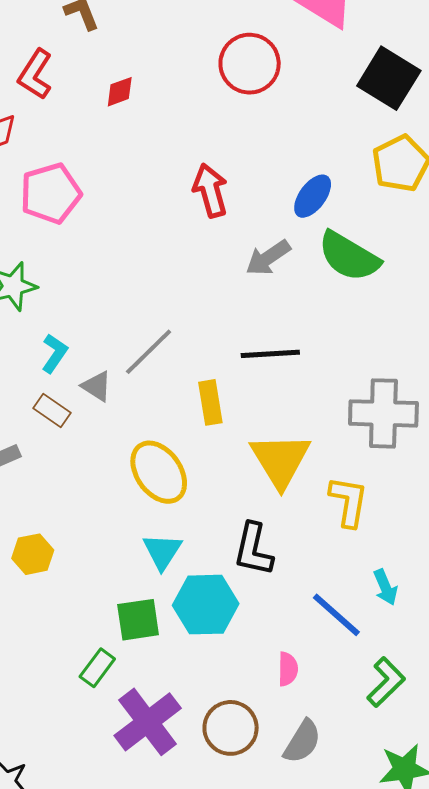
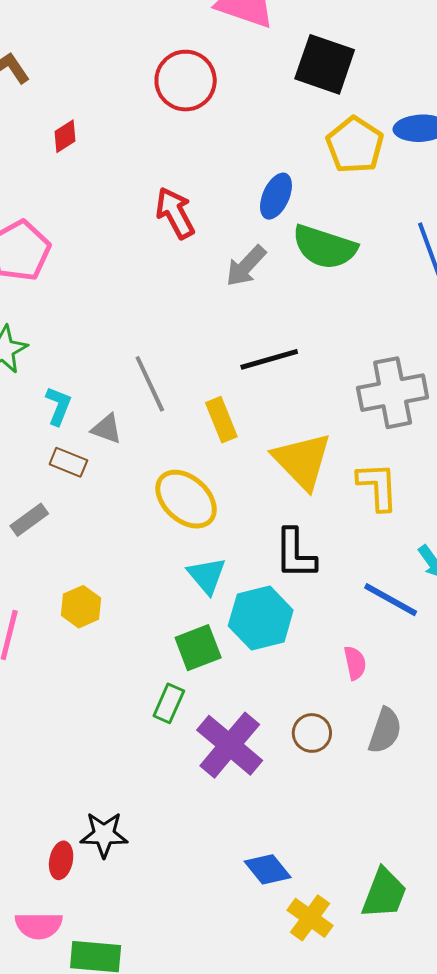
gray line: (149, 352) -> (150, 384), turned -58
brown circle: (231, 728) -> (312, 733), size x0.7

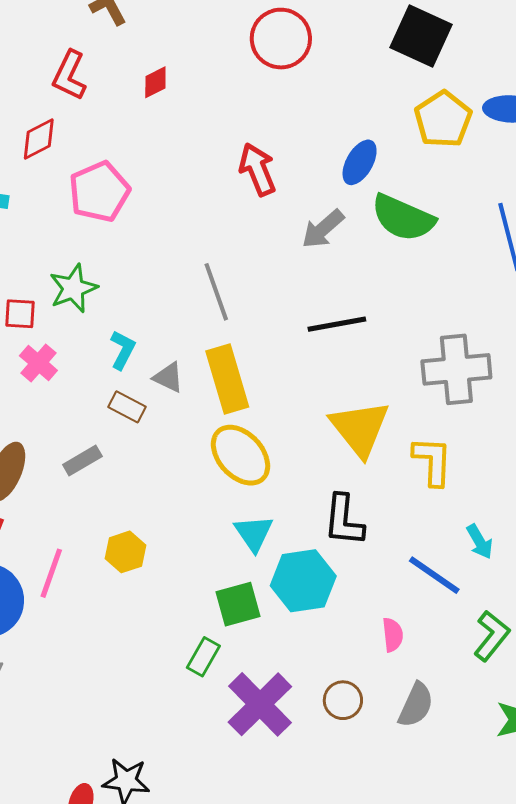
gray line: (150, 384) -> (216, 292), moved
yellow rectangle: (221, 420) -> (227, 379), moved, size x1.5

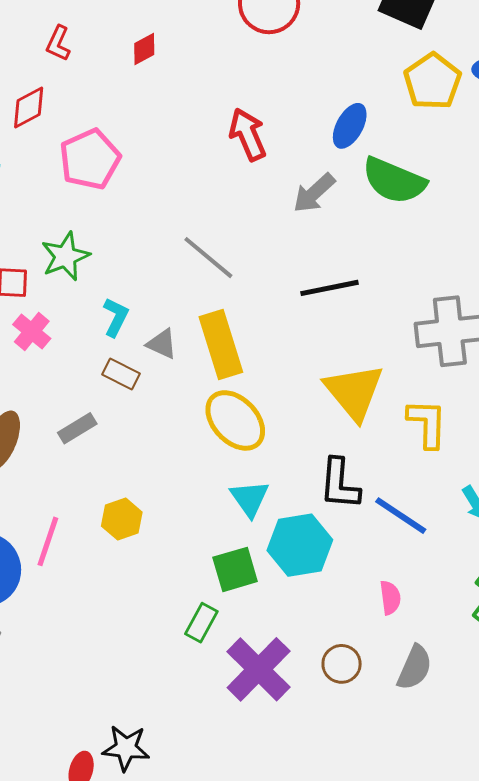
red L-shape: (69, 75) -> (58, 43), size x0.7
gray line: (216, 292) -> (208, 258), turned -30
blue line: (434, 575) -> (401, 516), moved

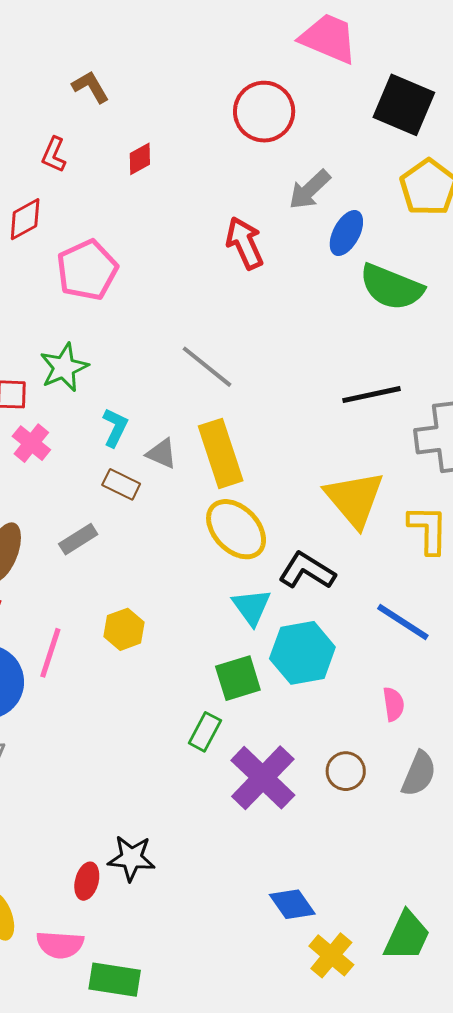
gray arrow: (314, 193) -> (310, 190), moved
black line: (330, 288) -> (372, 395), moved
black L-shape: (340, 484) -> (307, 571), moved, turned 118

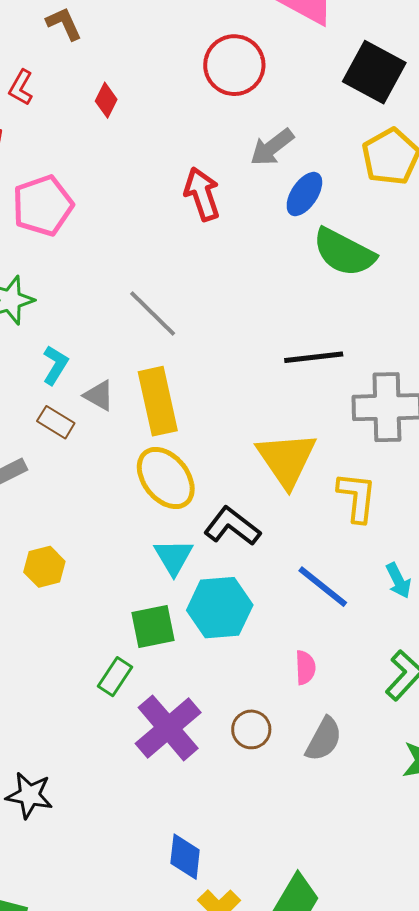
red diamond: (140, 159) -> (106, 100), turned -40
blue diamond: (292, 904) -> (185, 857), turned 36

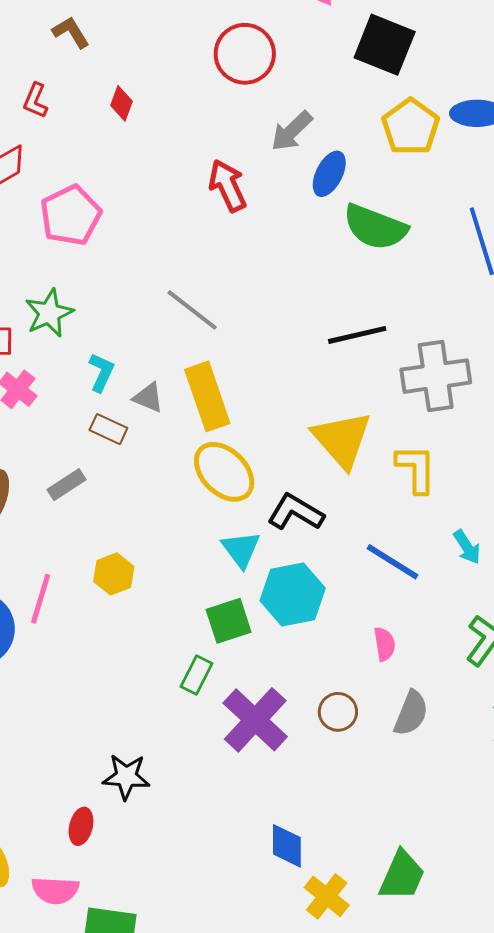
black star: (29, 795) -> (126, 777), moved

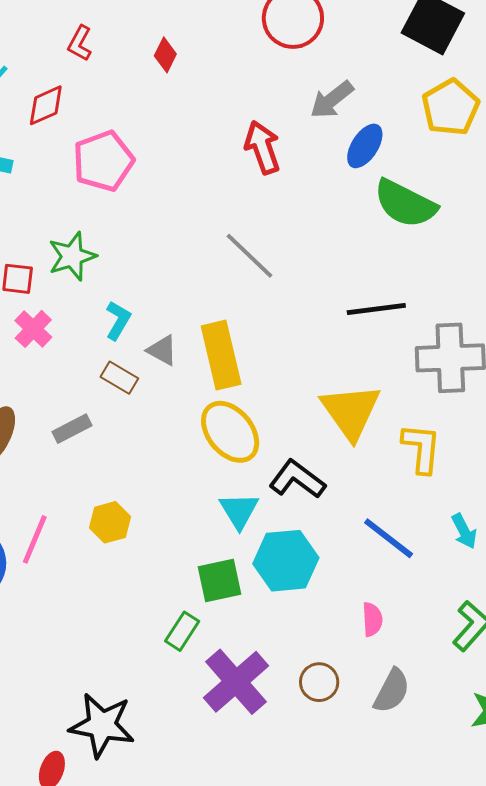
gray line: (192, 310) -> (249, 256), moved
black star: (126, 777) -> (102, 725), size x1.4

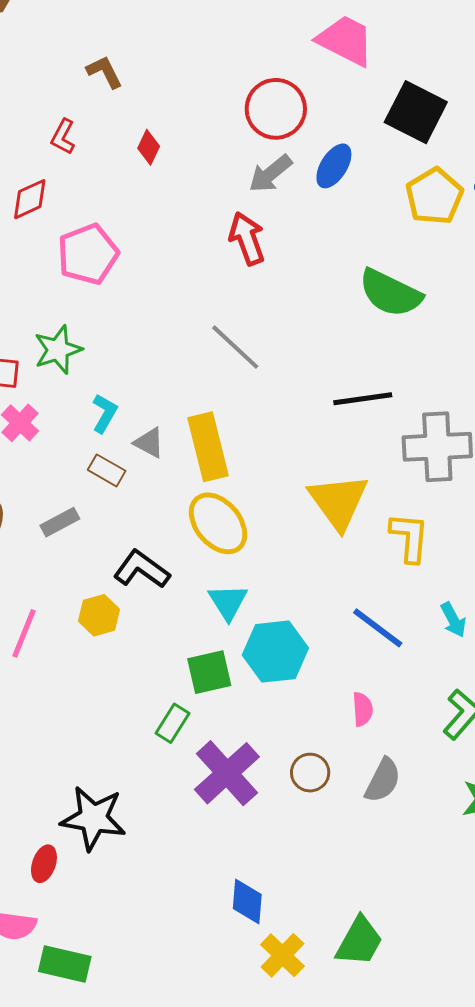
gray arrow: (332, 100) -> (270, 174), moved
blue ellipse: (365, 146) -> (334, 166), moved
black L-shape: (297, 479) -> (142, 569), moved

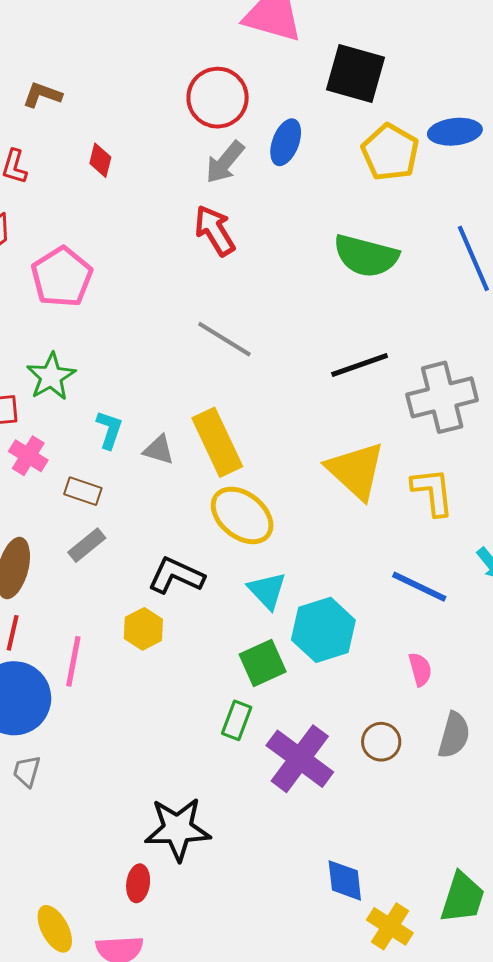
brown L-shape: (105, 72) -> (42, 95), turned -33
brown rectangle: (107, 470) -> (83, 491), moved

